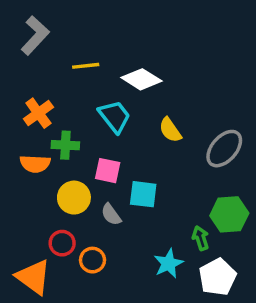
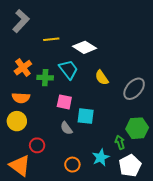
green cross: (65, 145) -> (45, 78), moved
yellow circle: (74, 198) -> (17, 121), moved
orange circle: (92, 260) -> (72, 165), moved

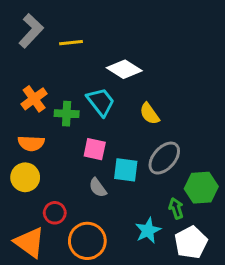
yellow line: (51, 39) -> (71, 43), moved
gray ellipse: (134, 89) -> (164, 158), moved
orange circle: (72, 165) -> (87, 241), moved, size x1.6

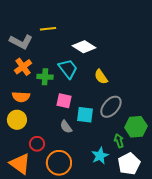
gray L-shape: (31, 31) -> (21, 42), moved, turned 75

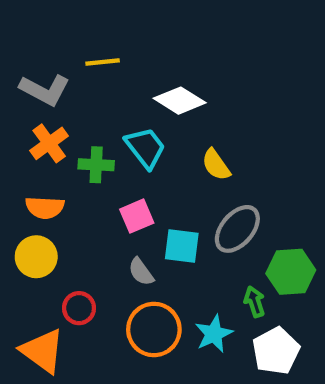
pink square: (64, 101) -> (137, 216), turned -35
orange circle: (59, 163) -> (154, 330), moved

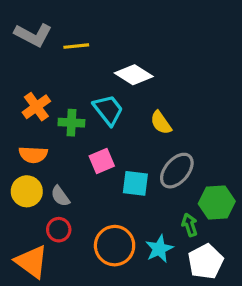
gray L-shape: (45, 90) -> (33, 35), moved
gray semicircle: (141, 272) -> (60, 196), moved

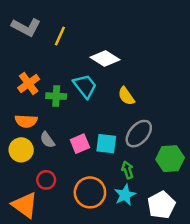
yellow line: (76, 46) -> (60, 36), turned -60
pink square: (102, 161) -> (80, 144), moved
gray semicircle: (60, 196) -> (47, 140), moved
green arrow: (190, 225) -> (128, 170), moved

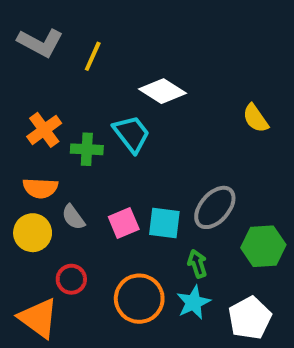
yellow semicircle: (126, 96) -> (256, 118), moved

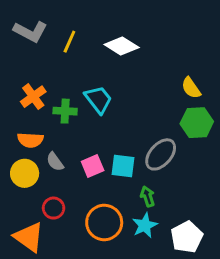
white diamond: (162, 91) -> (122, 46), moved
green hexagon: (263, 246) -> (197, 123), moved

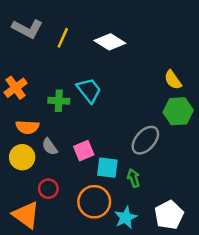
orange cross: (33, 97) -> (16, 88), moved
cyan square: (123, 166) -> (107, 168), moved
cyan star: (145, 225) -> (126, 217), moved

